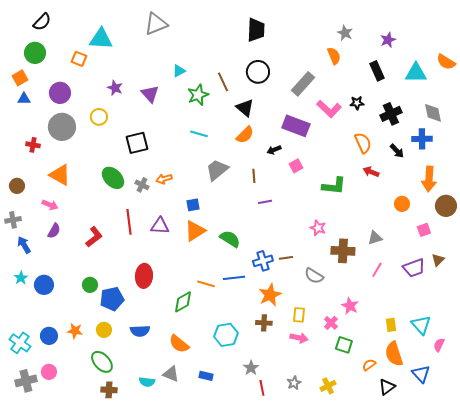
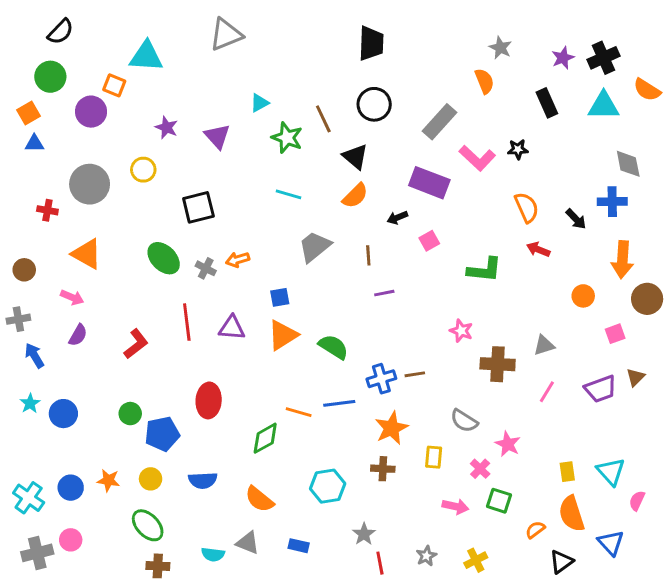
purple circle: (60, 93) -> (91, 112), moved
green star: (198, 95) -> (287, 138), turned -30
black cross: (391, 114) -> (604, 58), moved
gray semicircle: (314, 276) -> (464, 421), moved
pink arrow: (299, 338) -> (455, 506), moved

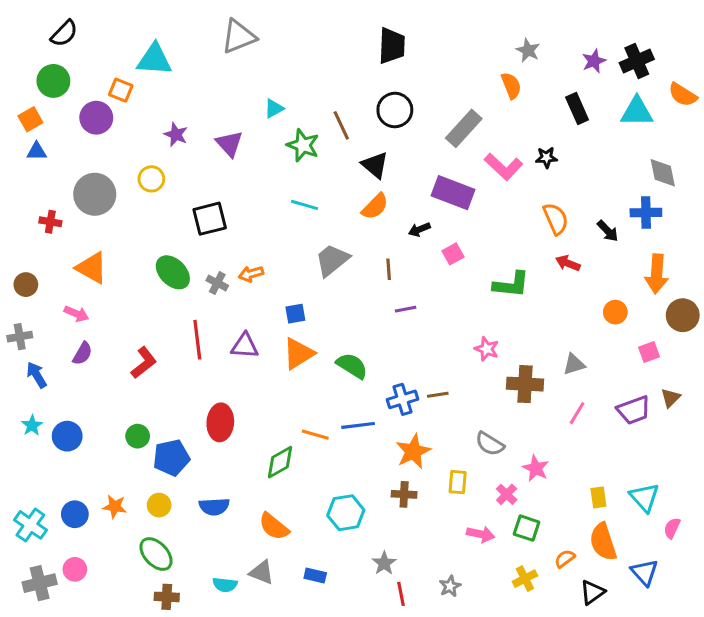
yellow cross: (476, 560) -> (525, 579), moved

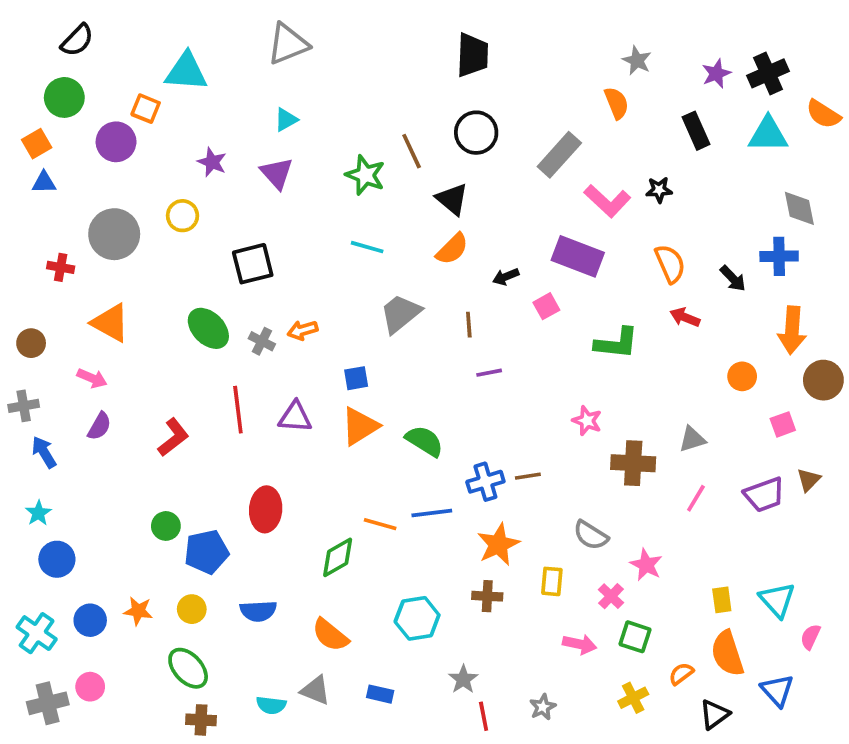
cyan triangle: (274, 108) -> (286, 120), moved
purple rectangle: (453, 193) -> (578, 256), moved
blue circle: (67, 436) -> (57, 559), moved

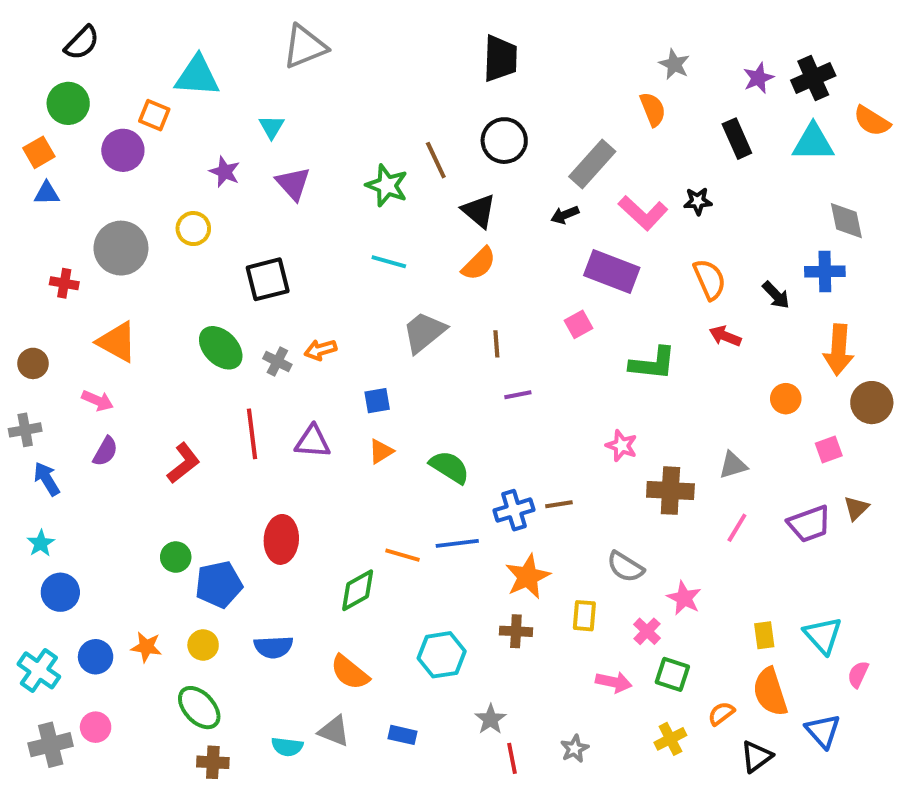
cyan triangle: (286, 120) -> (272, 127), moved, turned -30
black arrow: (506, 277) -> (565, 215), moved
orange triangle: (360, 426) -> (381, 451), size x0.6

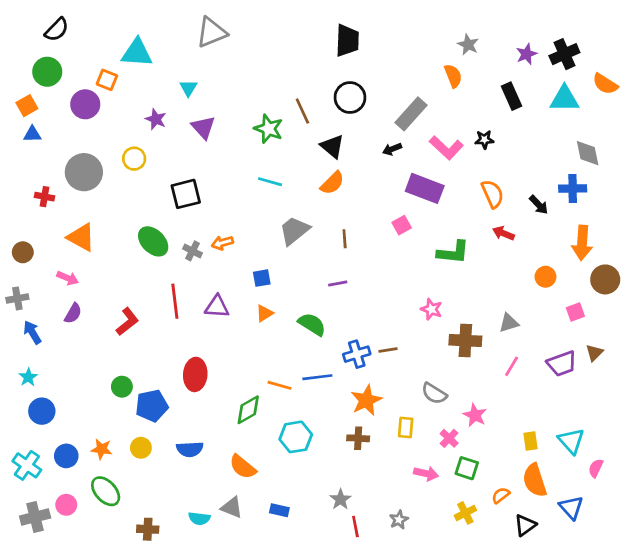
purple line: (518, 395) -> (338, 284), moved
cyan hexagon: (442, 655) -> (296, 437), moved
green ellipse: (199, 708) -> (106, 491), moved

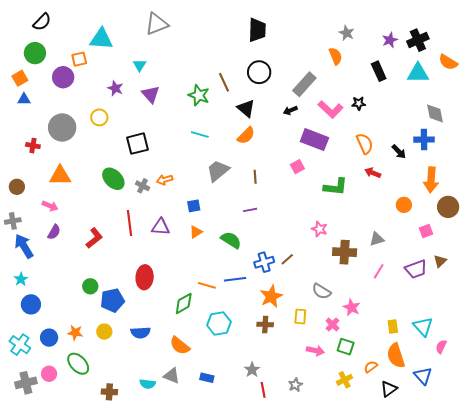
orange square: (107, 80) -> (79, 59), turned -35
orange triangle: (81, 237) -> (60, 176), turned -30
blue arrow: (32, 332) -> (24, 246), size x1.4
brown line: (388, 350) -> (287, 259), turned -32

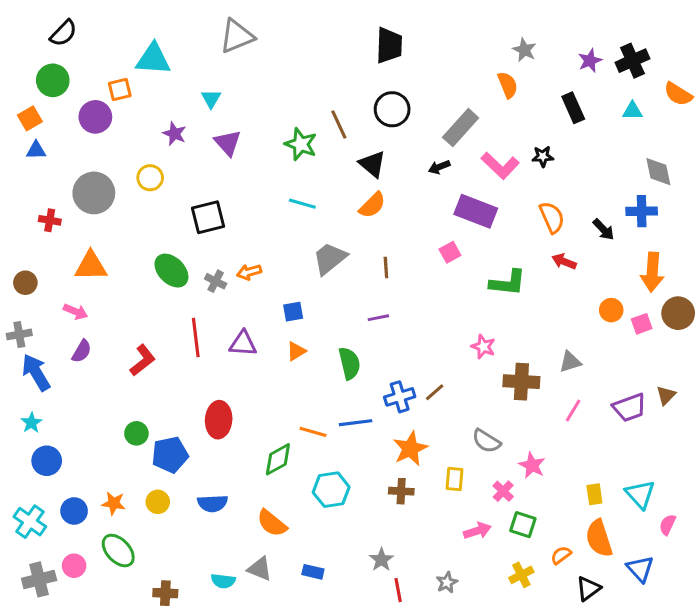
cyan triangle: (418, 73) -> (632, 111), size x0.6
pink square: (426, 231) -> (642, 324), moved
green semicircle: (231, 240) -> (349, 363), turned 45
pink arrow: (315, 351) -> (477, 531), turned -30

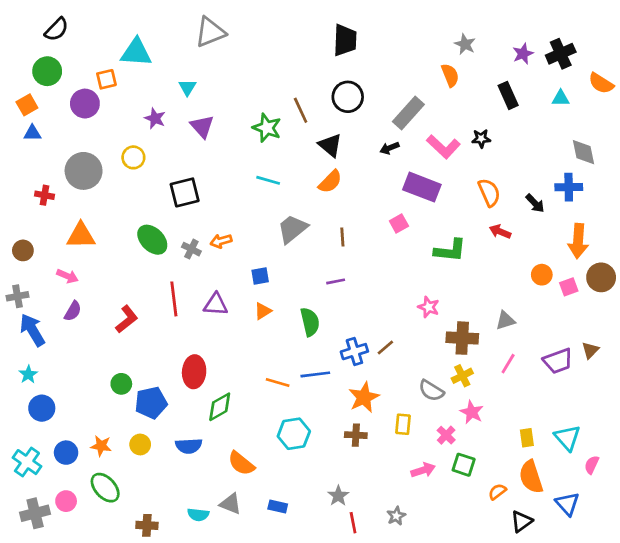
green diamond: (278, 459) -> (220, 407), moved
yellow cross: (521, 575) -> (462, 376), moved

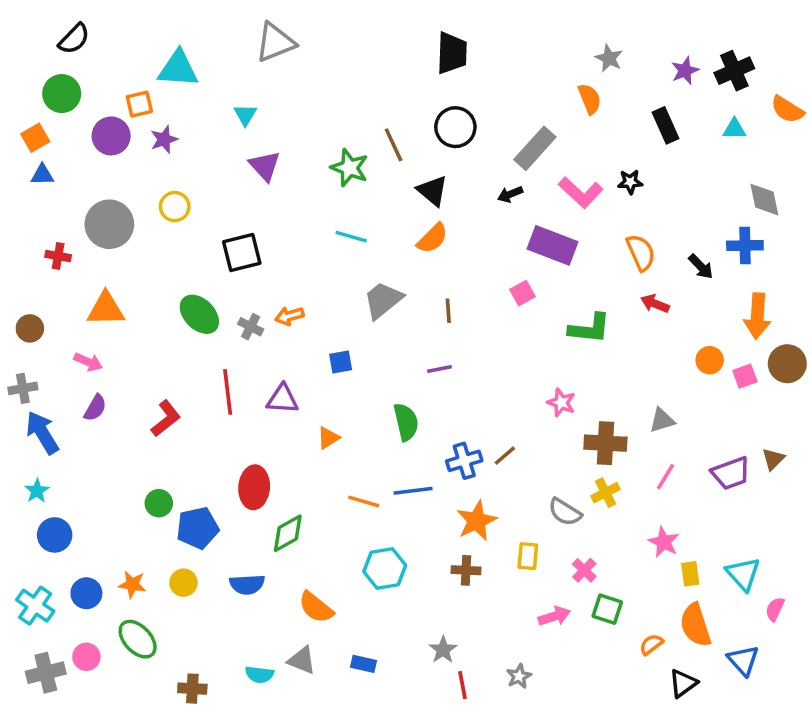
purple star: (155, 118) -> (164, 139), moved, turned 30
orange triangle: (263, 311) -> (328, 438), moved
pink star: (472, 412) -> (664, 542), moved

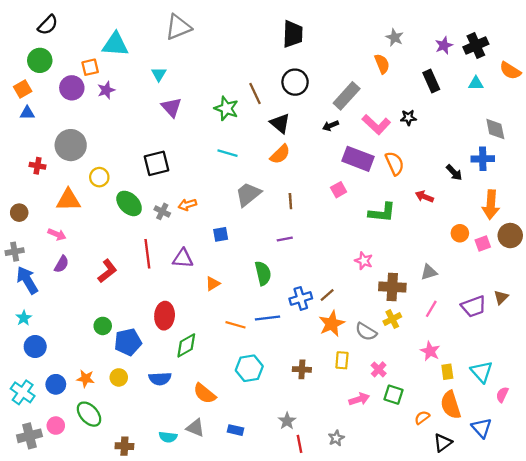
yellow circle: (175, 207) -> (99, 177), moved
orange semicircle: (641, 252) -> (395, 163), moved
orange star: (477, 521) -> (332, 324), moved

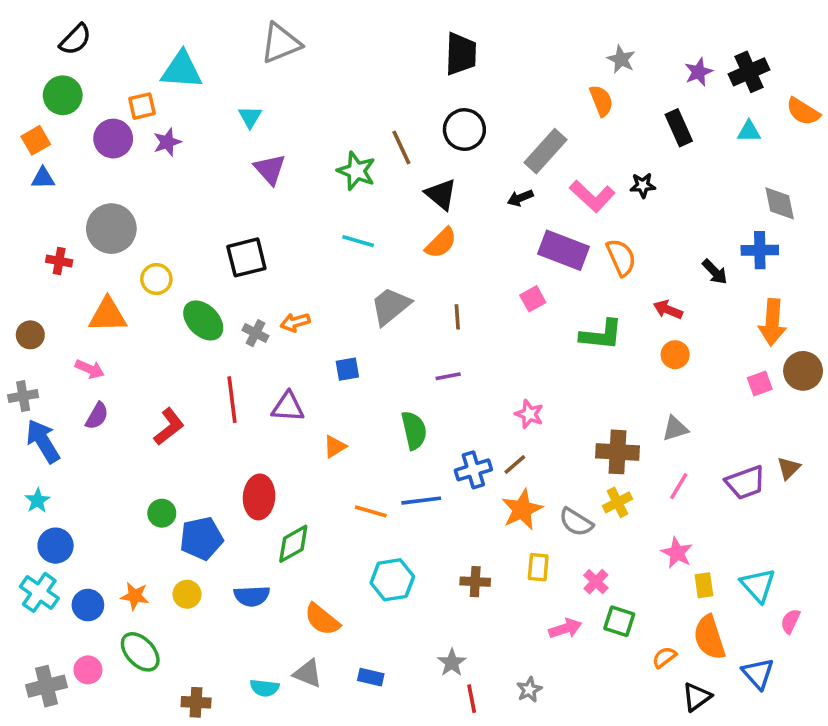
orange circle: (460, 233) -> (675, 355), moved
pink star: (364, 261) -> (529, 414), moved
cyan cross: (23, 392) -> (39, 592), moved

